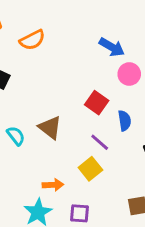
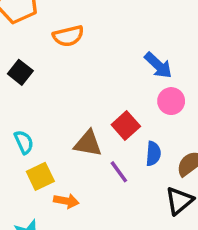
brown triangle: (50, 128) -> (88, 143), moved, turned -40
yellow square: (90, 169) -> (40, 176), moved
orange arrow: (53, 185) -> (66, 201), moved

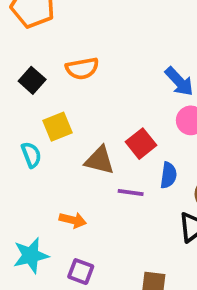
orange semicircle: (68, 36) -> (82, 68), moved
purple line: (119, 172) -> (131, 192), turned -50
yellow square: (40, 176) -> (57, 127), moved

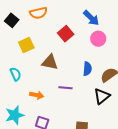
red square: (141, 144) -> (66, 34), moved
cyan semicircle: (31, 155) -> (16, 74), moved
purple line: (131, 192) -> (65, 88), moved

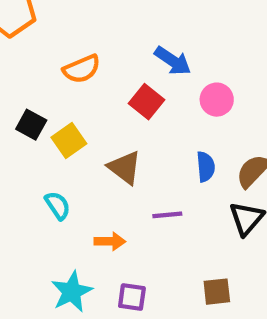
blue arrow: (91, 18) -> (173, 61), moved
black square: (12, 20) -> (31, 125), moved
brown triangle: (50, 62) -> (125, 168), turned 36

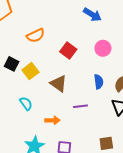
blue arrow: (173, 61) -> (92, 15), moved

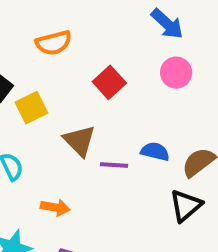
pink circle: (103, 48) -> (176, 73), moved
blue semicircle: (99, 82) -> (155, 151), turned -80
purple line: (80, 106) -> (114, 165), moved

